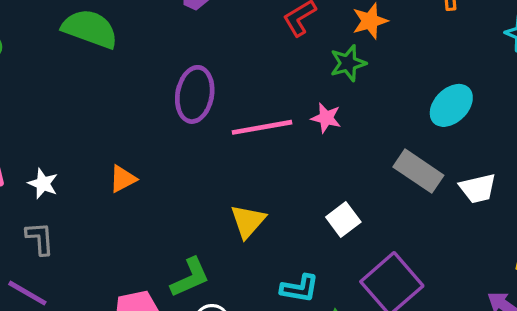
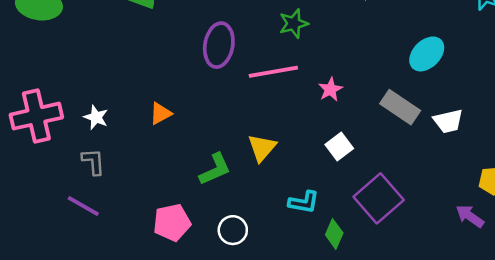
green star: (348, 63) -> (294, 24), moved
pink star: (326, 118) -> (330, 89), moved, turned 30
green L-shape: (190, 277) -> (215, 169), moved

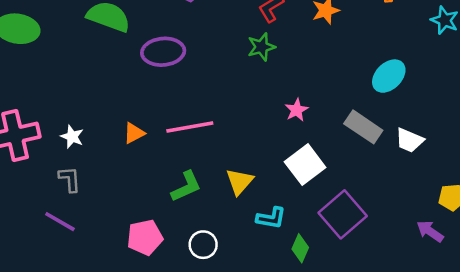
purple ellipse: (219, 45) -> (163, 52), moved, turned 75
pink line: (273, 72) -> (190, 127), moved
white trapezoid: (448, 121) -> (409, 140), turned 36
white square: (339, 146) -> (305, 165), size x1.5
yellow triangle: (262, 148) -> (240, 182), moved

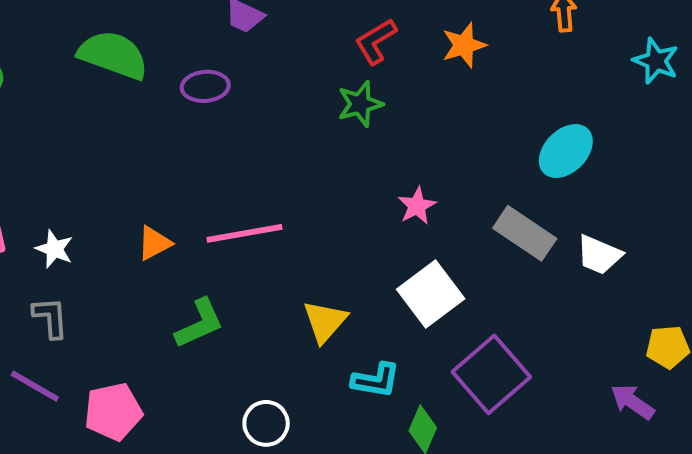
purple ellipse: (163, 52) -> (205, 86), moved, size x0.7
green L-shape: (186, 186) -> (199, 323), moved
pink pentagon: (145, 237) -> (113, 412), moved

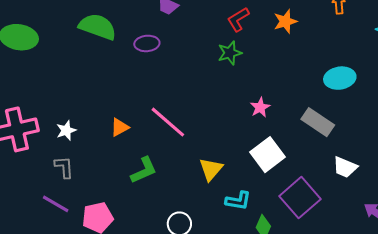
cyan ellipse: (566, 151) -> (340, 78), turned 36
pink line: (244, 233) -> (168, 122), turned 51
white star: (54, 249) -> (66, 130), turned 30
white trapezoid: (599, 255) -> (345, 167), moved

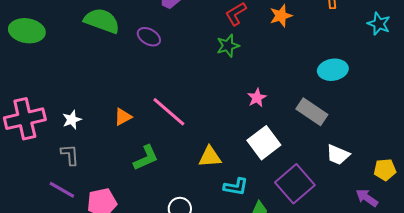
purple ellipse: (147, 43) -> (149, 37), turned 35
yellow triangle: (211, 169) -> (210, 157), turned 45

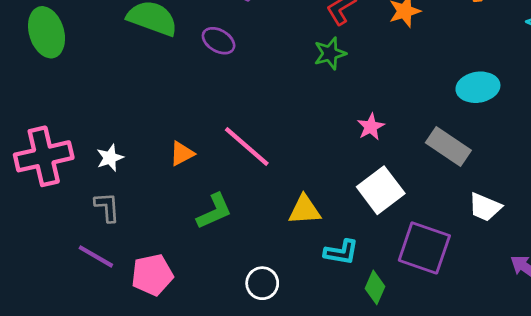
green ellipse: (27, 31) -> (47, 32), turned 64
purple square: (295, 184) -> (424, 248), turned -30

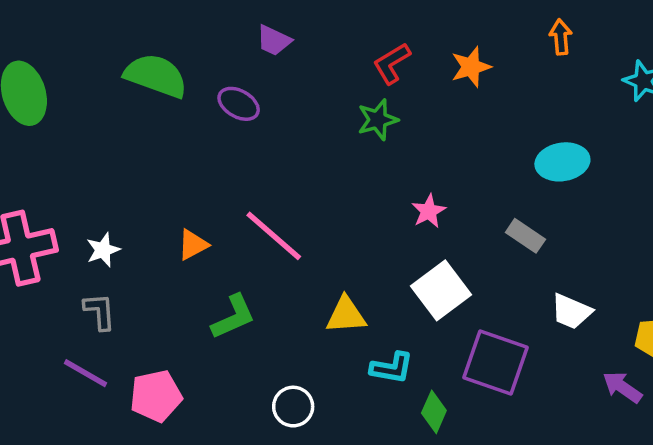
gray rectangle: (448, 146) -> (525, 236), size x0.7

